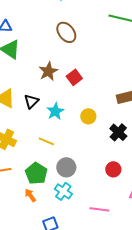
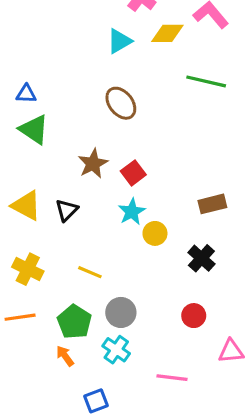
cyan star: (55, 111) -> (132, 212), moved

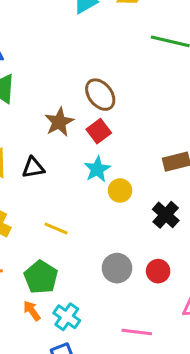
brown ellipse: (121, 103) -> (100, 95), moved
black triangle: (67, 210) -> (33, 168), turned 35
gray circle: (121, 312) -> (117, 268), moved
cyan cross: (116, 350) -> (67, 317), moved

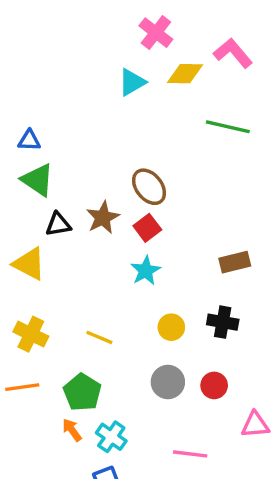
black triangle: (33, 168) -> (58, 224), moved
yellow circle: (120, 190) -> (171, 327), moved
black cross: (166, 215) -> (223, 322), turned -32

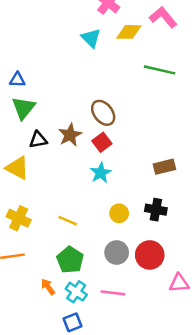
cyan triangle: (132, 82) -> (91, 38), turned -45
green triangle: (38, 180) -> (23, 108), turned 35
red circle: (214, 385) -> (150, 255), size x1.5
green pentagon: (82, 392) -> (70, 260), moved
pink line: (190, 454) -> (113, 293), moved

